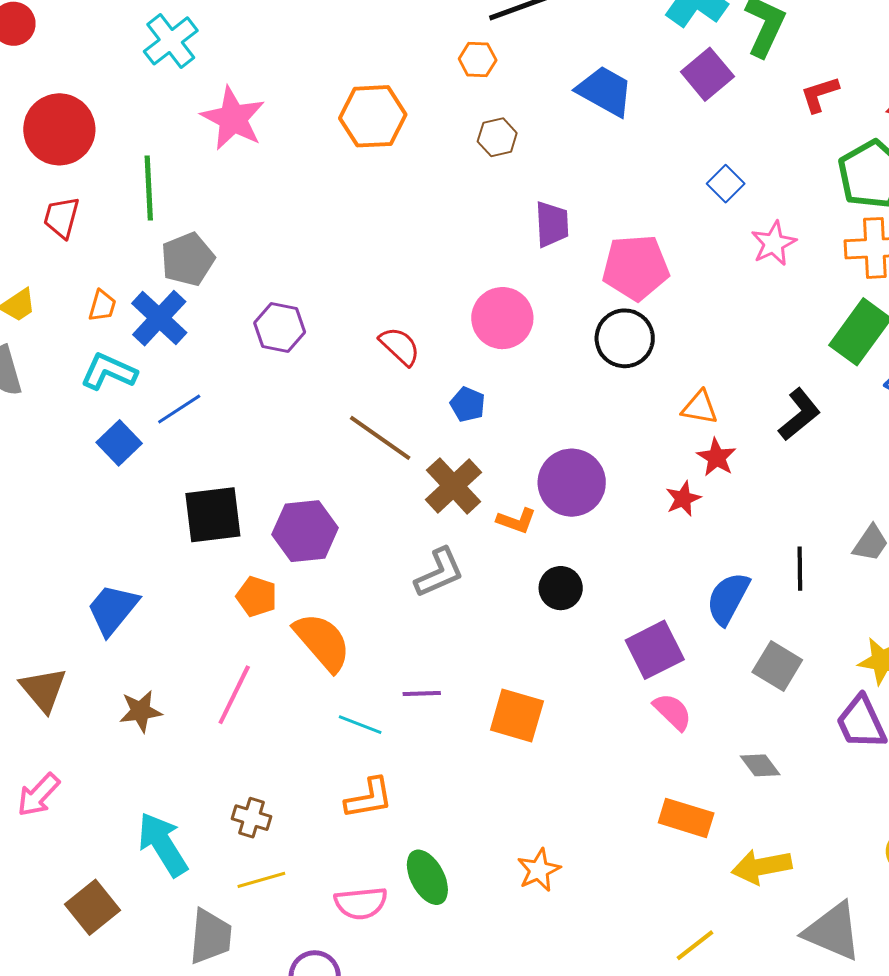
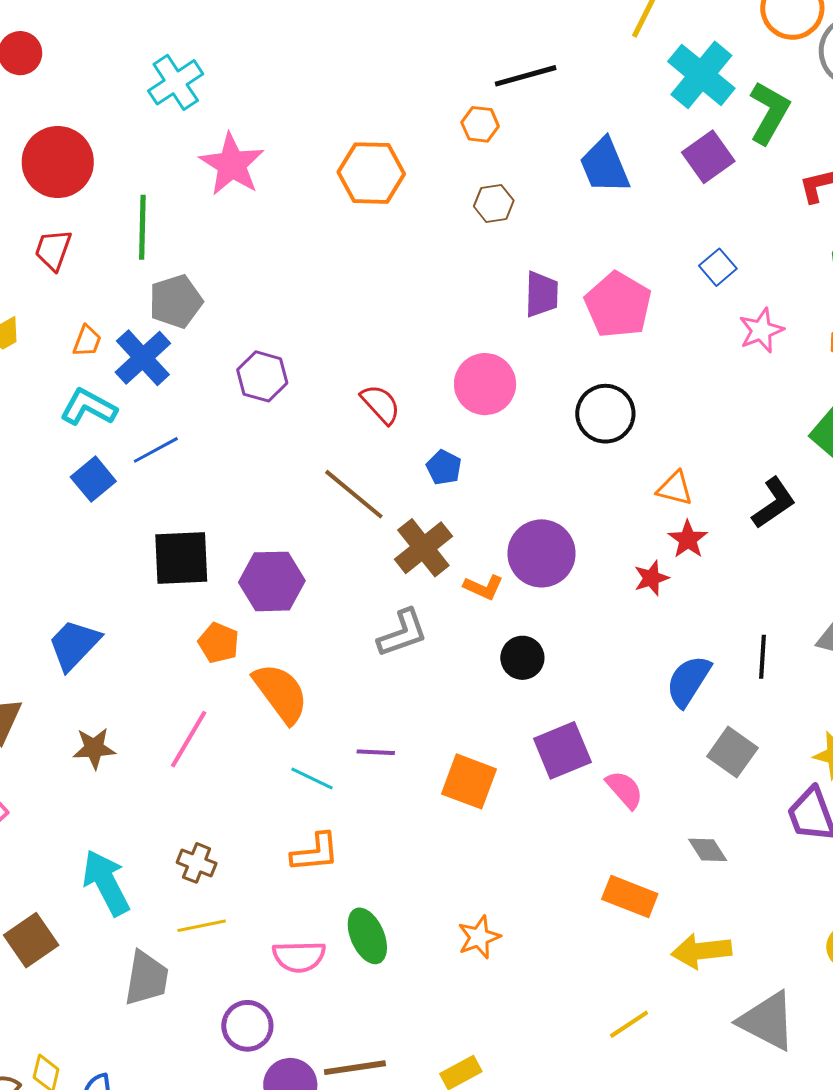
blue trapezoid: (605, 91) -> (605, 166), turned -146
pink pentagon: (636, 267) -> (618, 305), moved, turned 30
purple square: (655, 650) -> (562, 750), moved

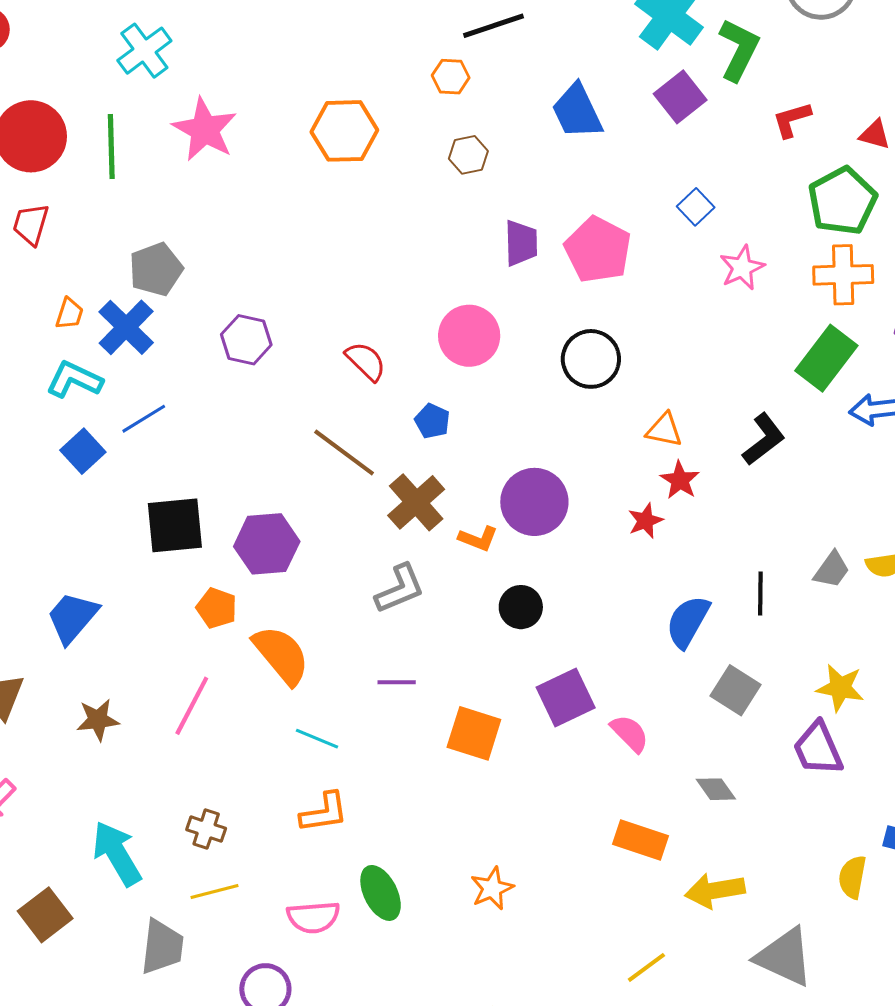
green line: (142, 227) -> (111, 147), moved
purple line: (376, 752) -> (397, 682), moved

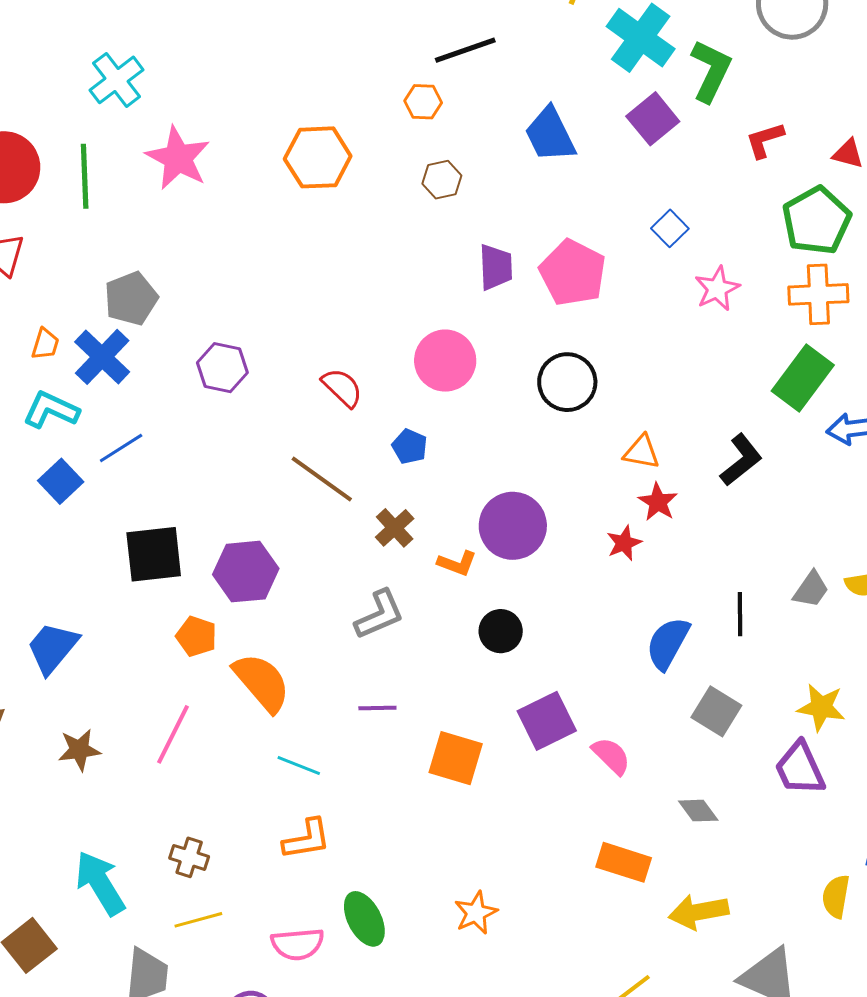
brown cross: (416, 502) -> (395, 528), size x0.7

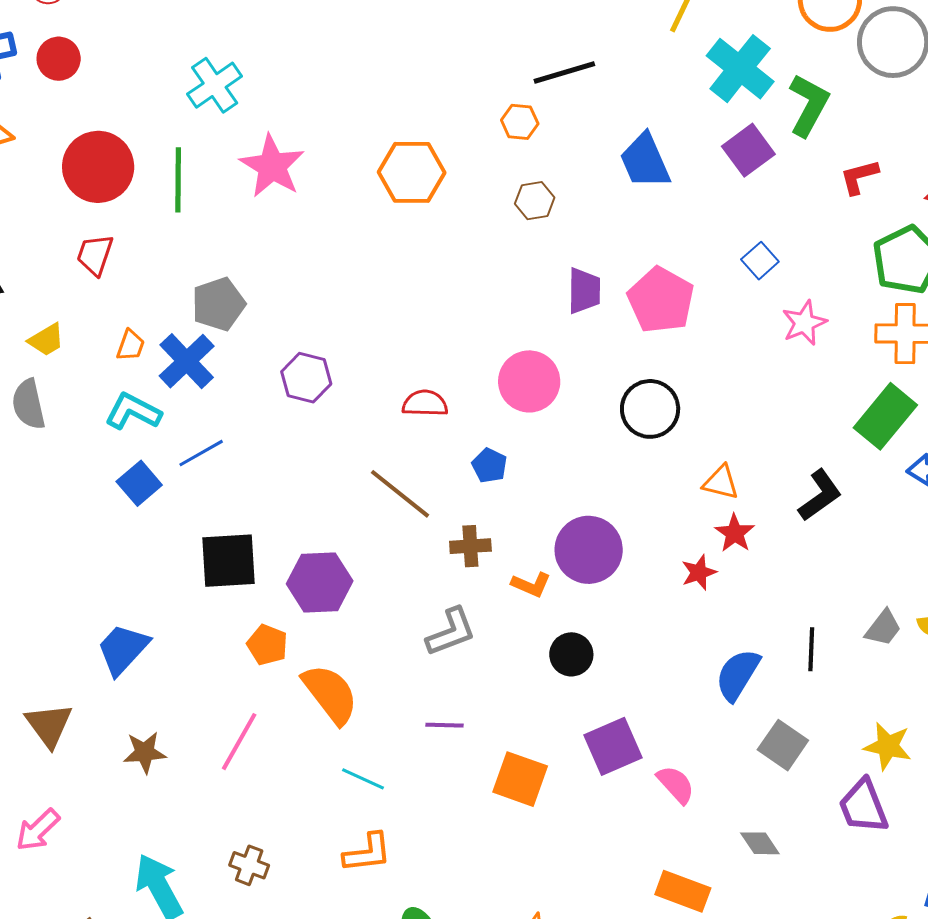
red semicircle: (342, 388) -> (425, 403), turned -45
brown cross: (395, 528) -> (470, 546), turned 36

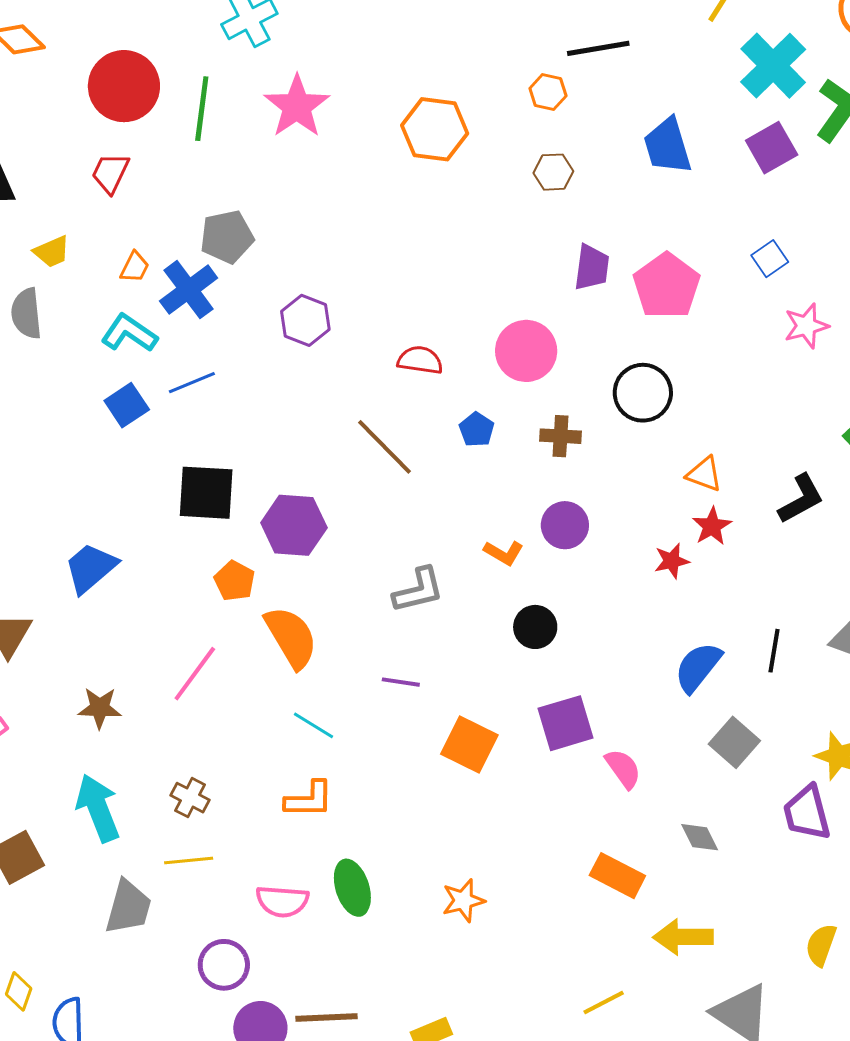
brown cross: (470, 546) -> (561, 436), moved
purple circle: (589, 550) -> (565, 525), size x0.7
brown star: (145, 752) -> (100, 708), moved

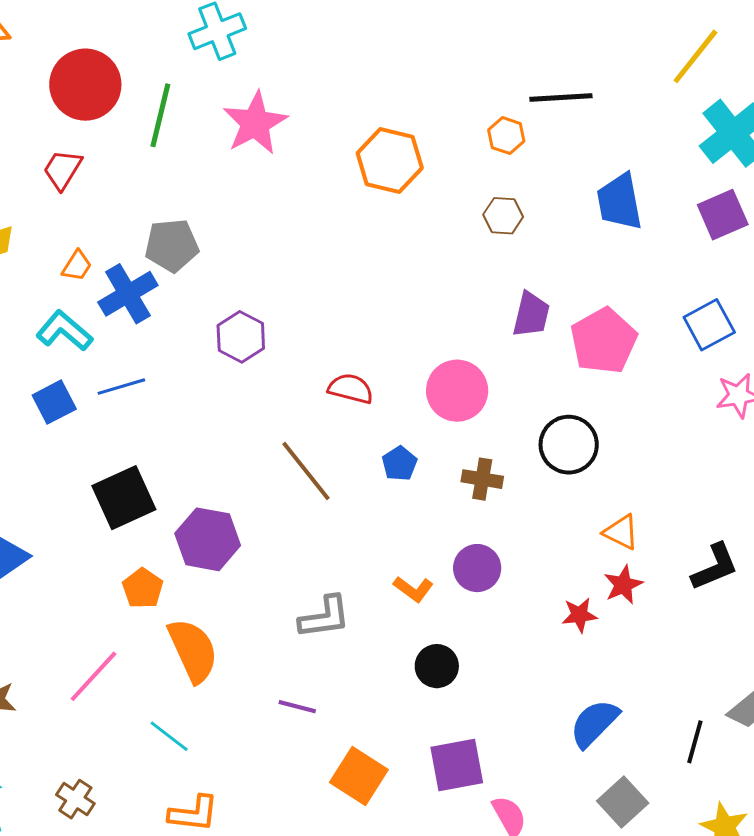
blue square: (770, 259) -> (709, 325), size x1.4
black square: (206, 493) -> (124, 498), turned -34
black line: (774, 651) -> (695, 742), moved
cyan line: (314, 725) -> (169, 736), moved

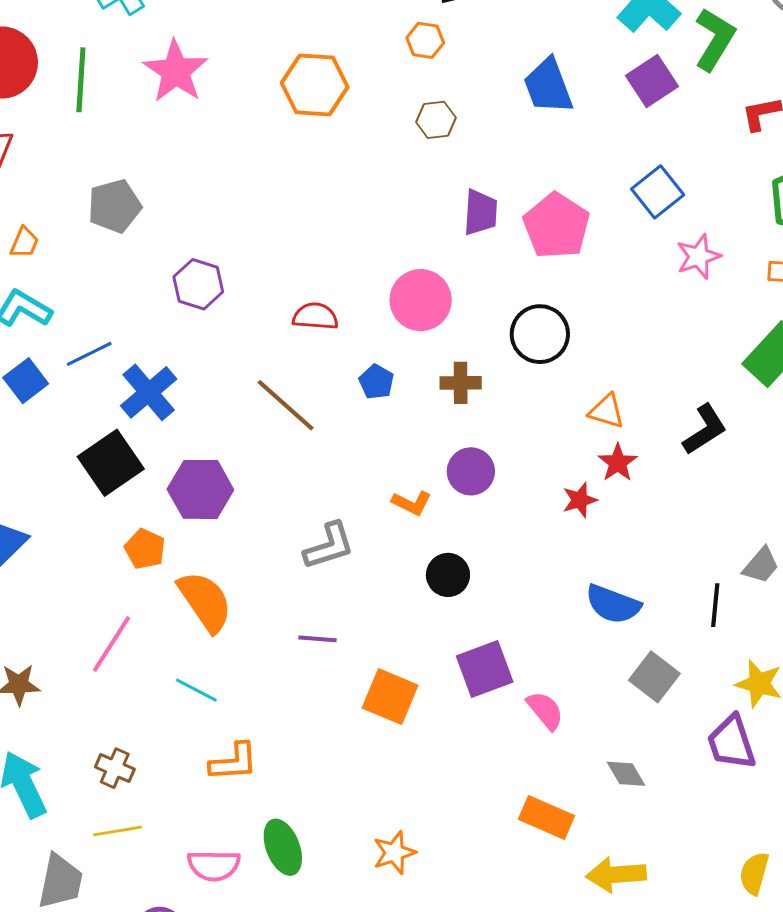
blue cross: (128, 294) -> (149, 392), moved
blue semicircle: (594, 723) -> (613, 604), turned -104

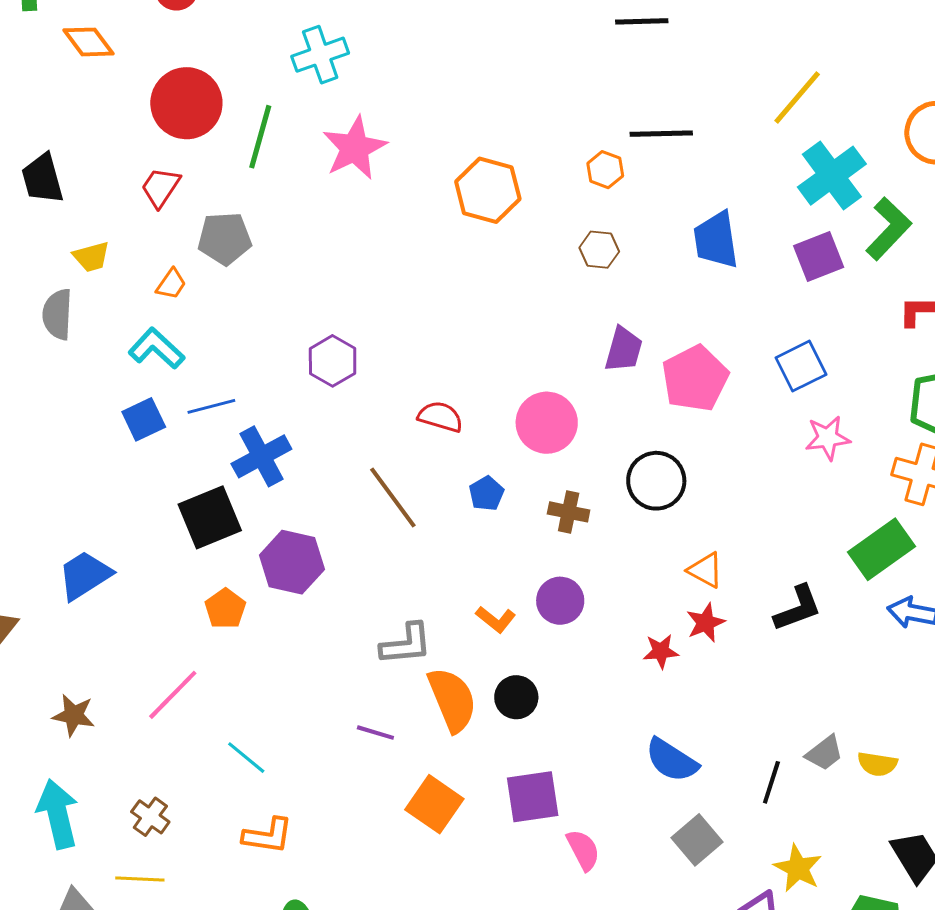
gray pentagon: (114, 206) -> (225, 238), moved
orange semicircle: (205, 601) -> (452, 700), moved

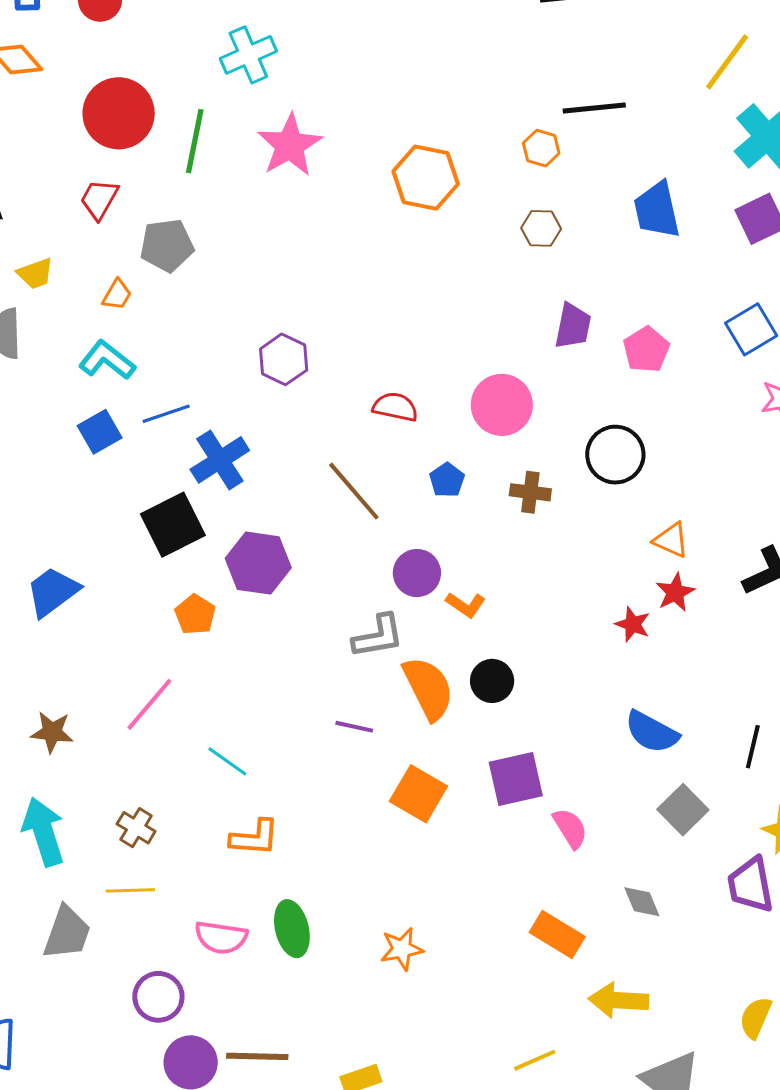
pink pentagon: (695, 378) -> (646, 350), size x0.7
purple circle: (560, 601) -> (417, 573), moved
red star: (661, 651) -> (633, 624), turned 30

